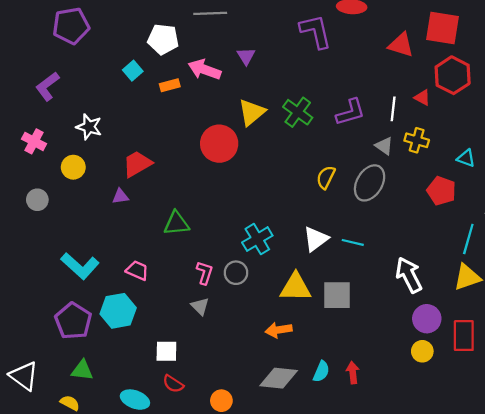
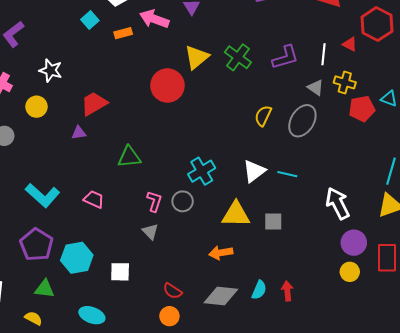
red pentagon: (441, 191) -> (362, 109), moved, turned -30
gray square: (337, 295) -> (273, 221), size x0.7
cyan hexagon: (118, 311) -> (77, 258), moved
red semicircle: (173, 384) -> (172, 291), moved

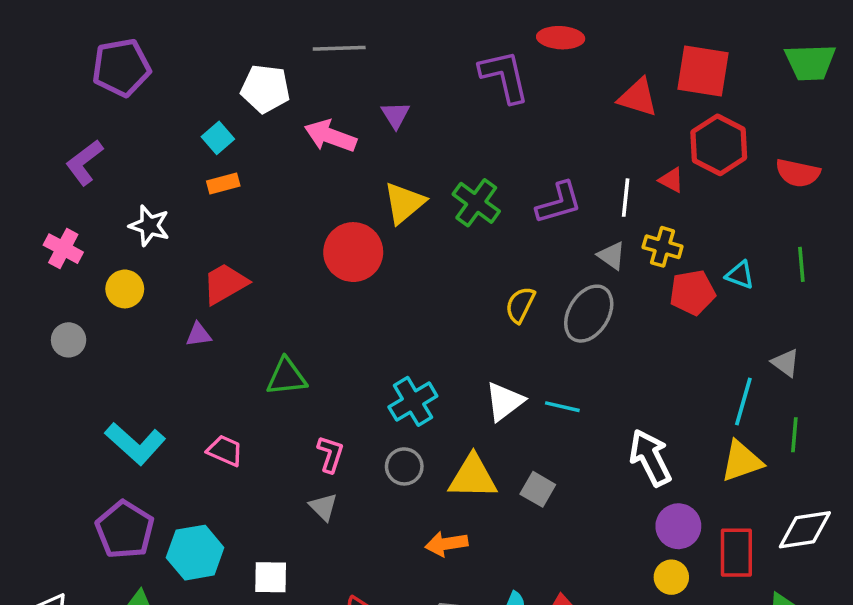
orange rectangle: (123, 33) -> (223, 184), moved
gray circle: (183, 201) -> (404, 466), moved
gray square: (273, 221) -> (538, 489), turned 30

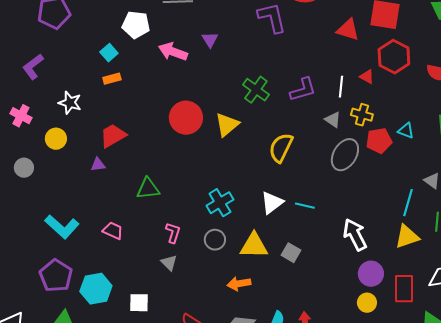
yellow triangle: (404, 203) -> (227, 125), moved
yellow semicircle: (520, 305) -> (281, 148), size x1.4
gray ellipse: (589, 314) -> (345, 155), moved

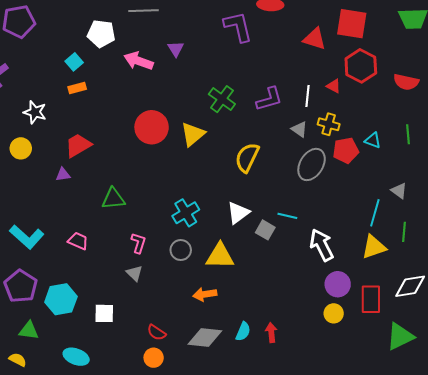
cyan line: (305, 206) -> (287, 216), moved
gray square: (291, 253) -> (265, 230), moved

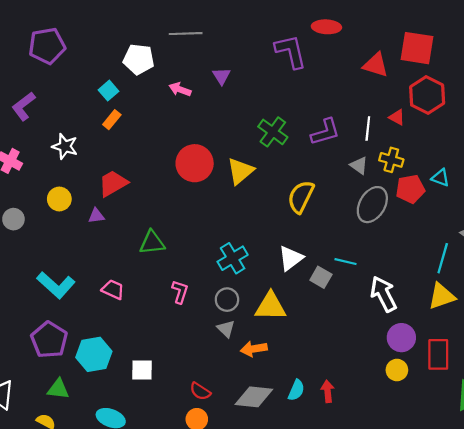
pink arrow: (138, 61) -> (180, 89), size x0.7
orange rectangle: (77, 88) -> (112, 120), turned -36
yellow circle: (21, 148) -> (59, 199), moved
gray triangle: (134, 273) -> (226, 329), moved

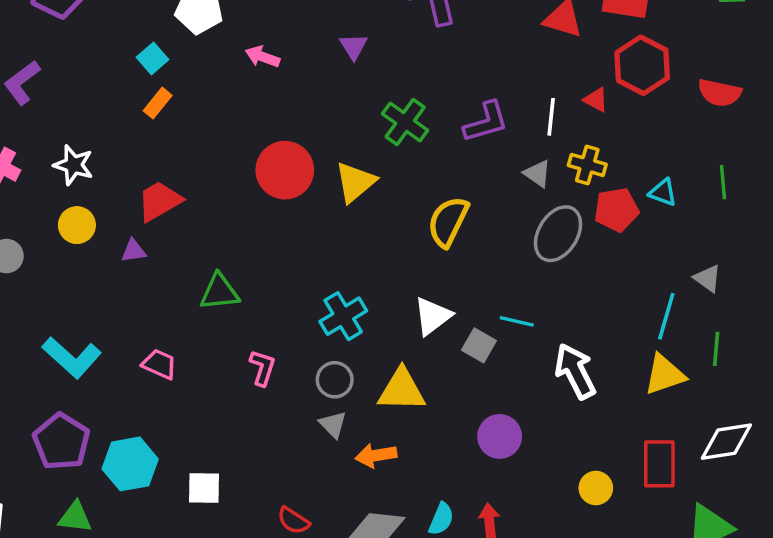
purple triangle: (221, 76) -> (354, 46), moved
white star: (65, 146) -> (73, 165), moved
purple circle: (401, 338) -> (500, 436), moved

